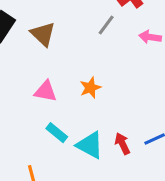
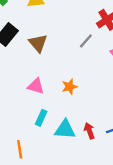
cyan rectangle: (57, 133) -> (41, 118), turned 70
cyan triangle: (90, 145) -> (65, 130), turned -30

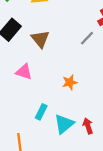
pink triangle: (36, 86) -> (24, 72), moved
cyan triangle: (65, 130) -> (64, 124), turned -45

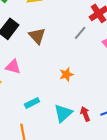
pink triangle: (24, 72) -> (13, 67), moved
cyan rectangle: (41, 112) -> (32, 103), moved, turned 40

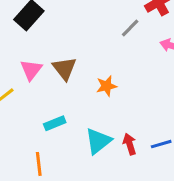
brown triangle: (37, 36) -> (64, 68), moved
pink triangle: (13, 67) -> (31, 70), turned 49

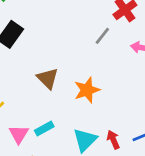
pink triangle: (31, 70) -> (19, 134), moved
orange star: (106, 86) -> (87, 90), size x1.4

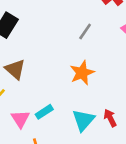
gray line: (102, 36) -> (85, 31), moved
brown triangle: (48, 78) -> (15, 69), moved

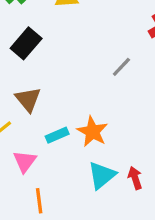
orange star: (82, 73) -> (92, 132), moved, turned -30
cyan rectangle: (44, 112) -> (57, 135), moved

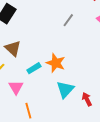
red arrow: (135, 178) -> (87, 99), moved

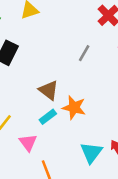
brown triangle: (13, 48) -> (49, 90), moved
cyan triangle: (65, 89) -> (91, 153), moved

